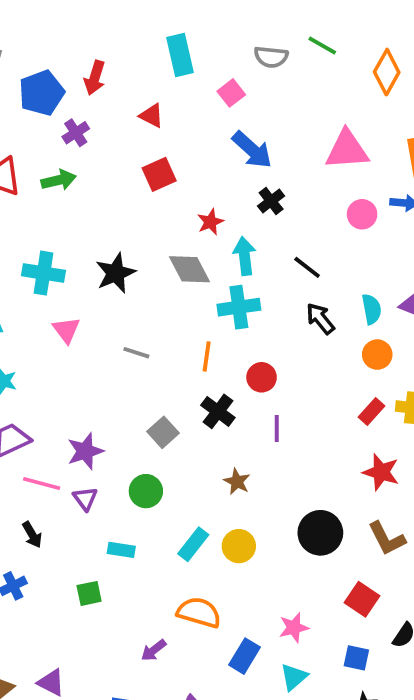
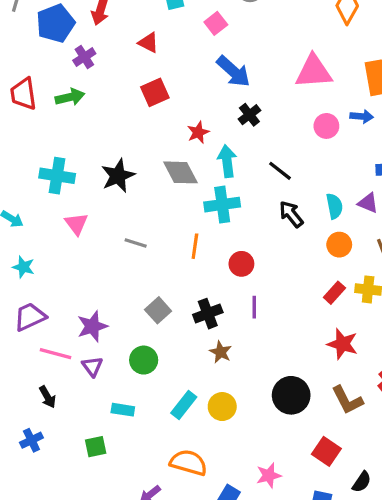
black cross: (218, 411) -> (208, 314), moved, turned 32

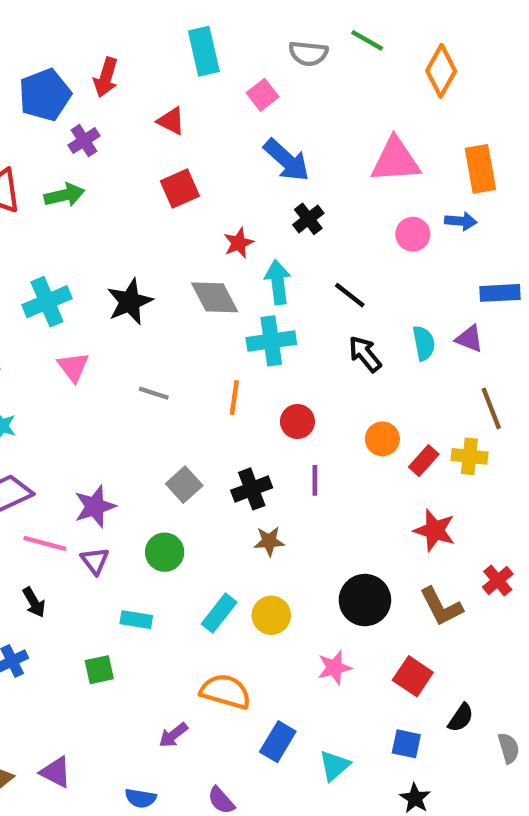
cyan cross: (57, 176) -> (47, 302), turned -32
orange circle: (339, 245) -> (382, 439), moved
brown star: (221, 352) -> (269, 541), turned -30
pink star: (269, 475) -> (334, 668), moved

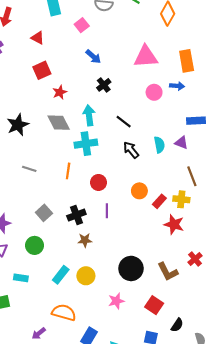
blue arrow: (287, 160) -> (93, 57), size x0.7
red star: (239, 243) -> (60, 92), moved
red star: (435, 530) -> (174, 224), moved

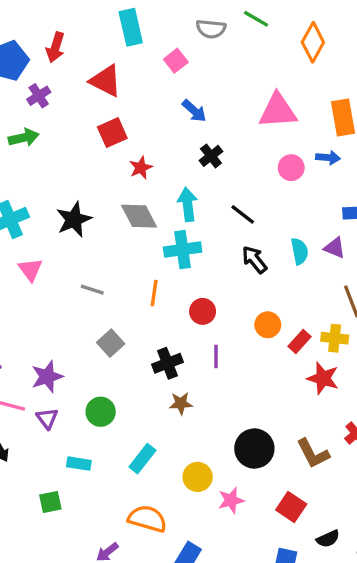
red triangle: (38, 38) -> (106, 81), size x1.5
gray square: (44, 213) -> (111, 343), moved
yellow circle: (86, 276) -> (198, 477), moved
black semicircle: (177, 325) -> (328, 539), turned 32

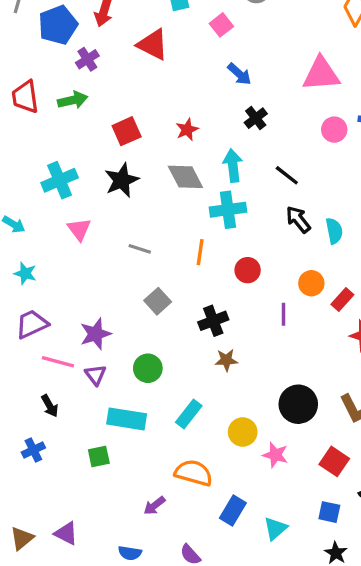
red square: (112, 133) -> (127, 131), moved
cyan semicircle: (300, 251) -> (334, 231), moved
purple line: (216, 357) -> (284, 314), moved
cyan rectangle: (79, 464) -> (127, 419), size x1.6
pink star: (231, 500) -> (275, 455), turned 30

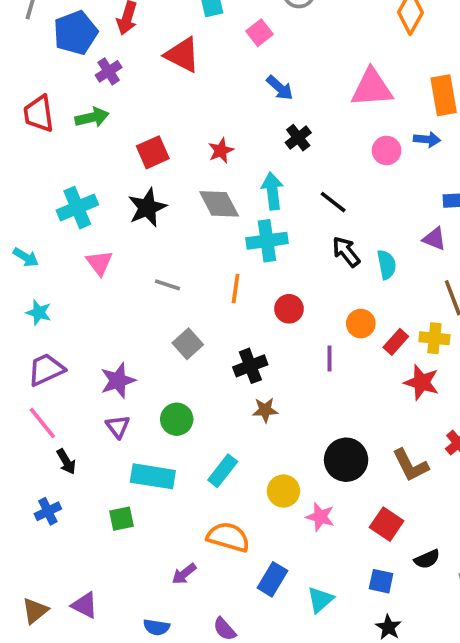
pink line: (58, 362) -> (42, 423), moved, turned 36

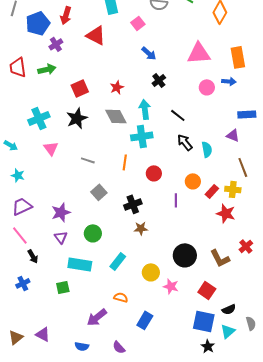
orange semicircle: (228, 537) -> (121, 297), size x0.6
purple arrow: (184, 574) -> (97, 317), size x1.5
blue square: (381, 581) -> (204, 321), size x1.6
cyan triangle: (320, 600) -> (228, 331), moved

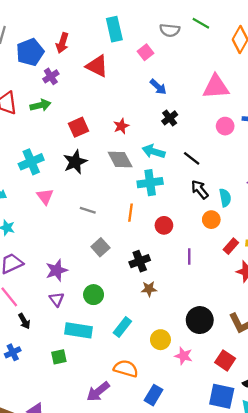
cyan arrow: (145, 109) -> (154, 151), turned -66
orange circle: (193, 181) -> (211, 220), moved
orange semicircle: (121, 297) -> (126, 369), size x1.5

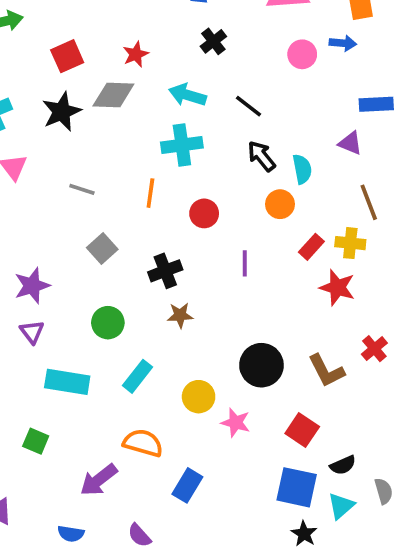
gray diamond: (120, 160) -> (113, 95), moved, turned -60
green circle: (94, 295) -> (108, 323), moved
green square: (59, 357) -> (36, 441), moved, turned 35

